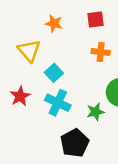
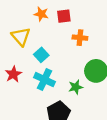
red square: (95, 19) -> (64, 16), moved

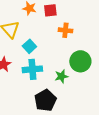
cyan cross: (44, 80) -> (32, 69), turned -30

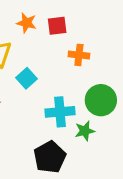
cyan cross: (32, 69) -> (60, 112), moved
green star: (61, 76) -> (85, 131), moved

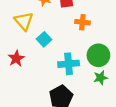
green star: (85, 131) -> (101, 78), moved

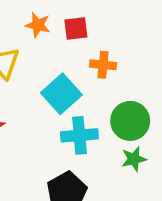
cyan square: (44, 39) -> (61, 94), moved, size x1.5

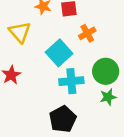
orange cross: (103, 65) -> (87, 33), turned -35

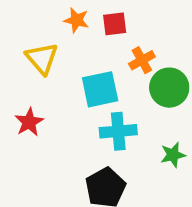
cyan square: (59, 53) -> (100, 89), turned 30
green circle: (106, 71) -> (169, 88), moved

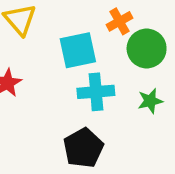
green star: (173, 155) -> (150, 101), moved

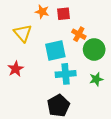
orange cross: (119, 21) -> (79, 34), turned -32

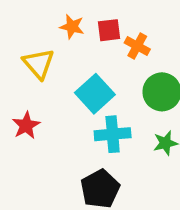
orange cross: (79, 34) -> (137, 46), moved
cyan square: (55, 51) -> (95, 94), turned -30

